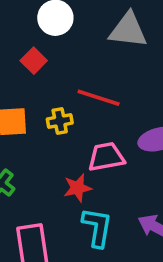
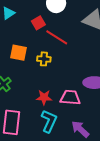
red line: (99, 98) -> (57, 37), moved
pink trapezoid: (106, 157) -> (70, 98), moved

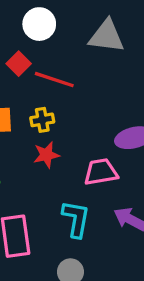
red star: (44, 97) -> (46, 155), moved

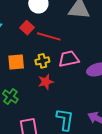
pink trapezoid: (101, 172) -> (69, 59), moved

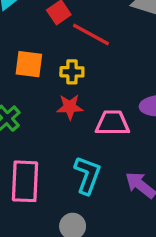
pink trapezoid: (69, 59) -> (112, 123), moved

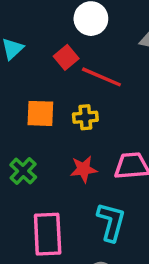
red star: (70, 107) -> (84, 169), moved

